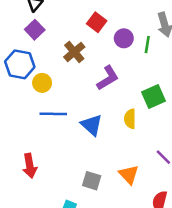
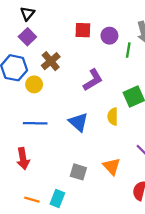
red square: (97, 22) -> (83, 30), turned -35
purple circle: (124, 38) -> (109, 36), moved
brown cross: (74, 52) -> (51, 61), moved
blue line: (53, 114) -> (35, 123), moved

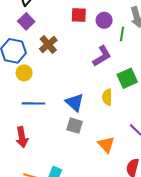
purple L-shape: (93, 80) -> (102, 56), moved
yellow circle: (34, 84) -> (24, 73), moved
gray square: (78, 172) -> (75, 126), moved

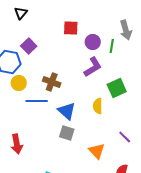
purple circle: (104, 20) -> (93, 42), moved
purple square: (26, 21) -> (29, 46), moved
brown cross: (48, 44) -> (52, 82), moved, turned -30
blue line: (34, 103) -> (37, 101), moved

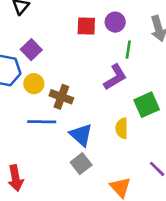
purple circle: (93, 42) -> (115, 22), moved
green line: (112, 46) -> (128, 50), moved
yellow circle: (19, 83) -> (34, 84), moved
gray square: (67, 133) -> (81, 164), turned 35

